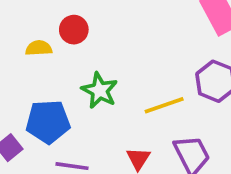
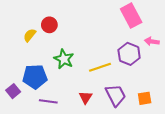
yellow semicircle: (39, 48) -> (30, 35), turned -48

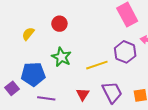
red circle: (49, 25) -> (59, 24), moved

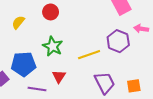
red triangle: (83, 94) -> (59, 77), moved

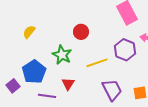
red circle: (51, 12) -> (81, 32), moved
blue pentagon: (23, 64) -> (34, 72), turned -30

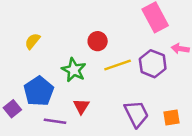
yellow line: (97, 63) -> (118, 65), moved

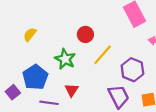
purple hexagon: (153, 64) -> (132, 70), moved
yellow line: (118, 65) -> (103, 55), turned -30

